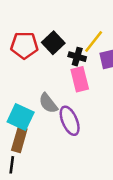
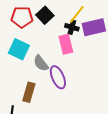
black cross: (77, 57) -> (72, 27), moved
cyan square: (21, 117) -> (19, 49), moved
brown rectangle: (19, 140) -> (29, 92), moved

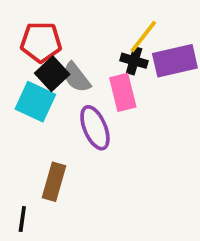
black square: (45, 15) -> (52, 74), moved
gray semicircle: (41, 63) -> (76, 77), moved
purple ellipse: (58, 77) -> (95, 128), moved

